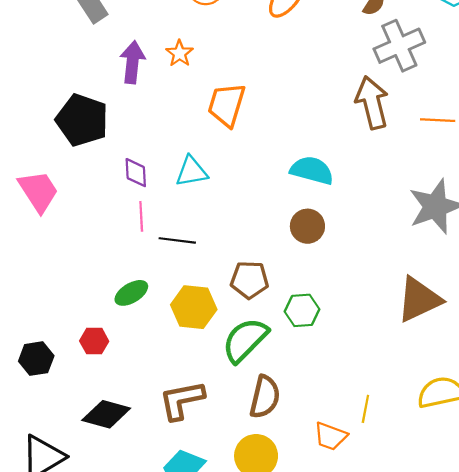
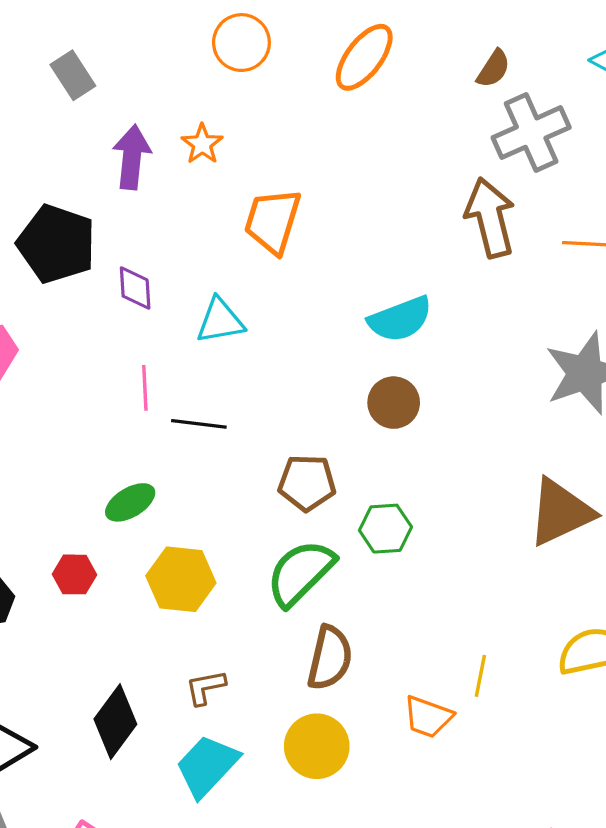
cyan semicircle: (312, 170) -> (400, 319), turned 144
purple diamond: (136, 173) -> (135, 288), moved
yellow hexagon: (194, 307) -> (181, 579), moved
brown L-shape: (182, 400) -> (205, 687), moved, size x0.6
black diamond: (106, 414) -> (115, 722), moved, turned -69

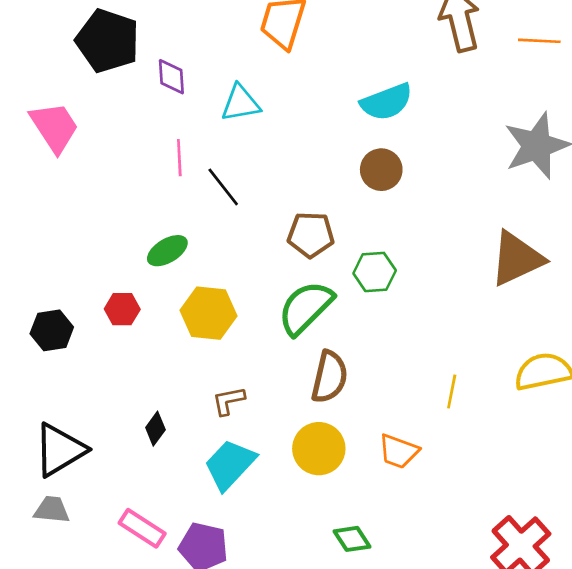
black line: (199, 424) -> (223, 187), turned 45
orange trapezoid: (428, 717) -> (399, 451), moved
black diamond: (115, 722) -> (155, 429), size x0.6

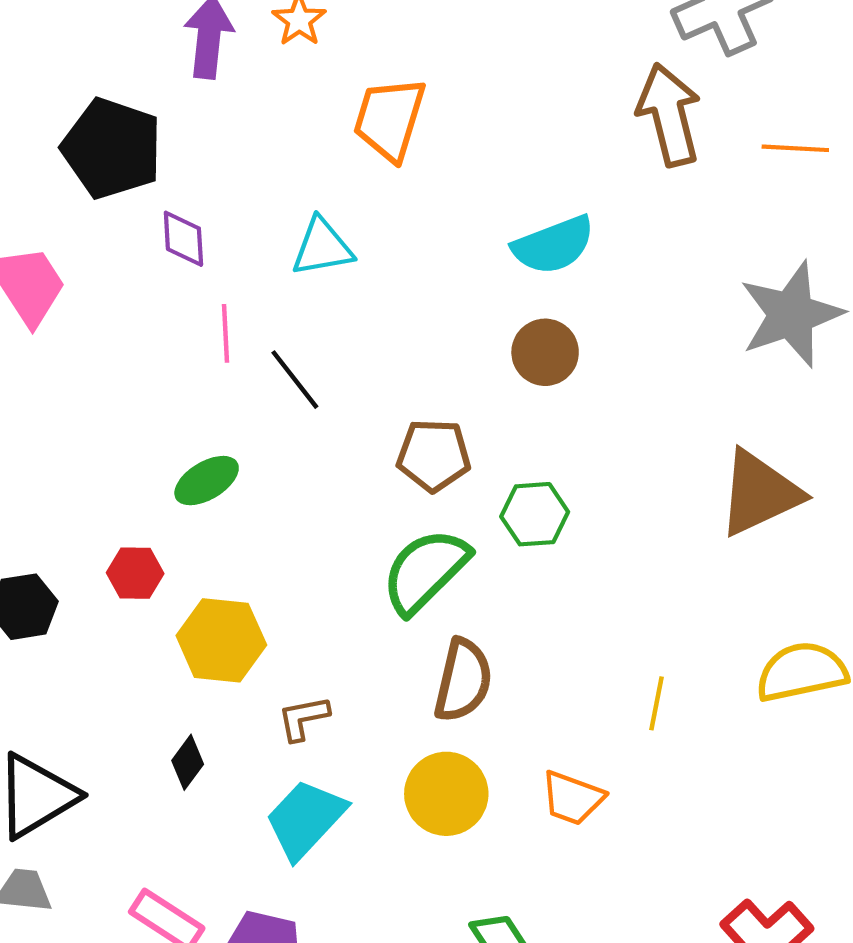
purple diamond: (171, 77) -> (183, 239), moved
yellow hexagon: (209, 313) -> (221, 640), moved

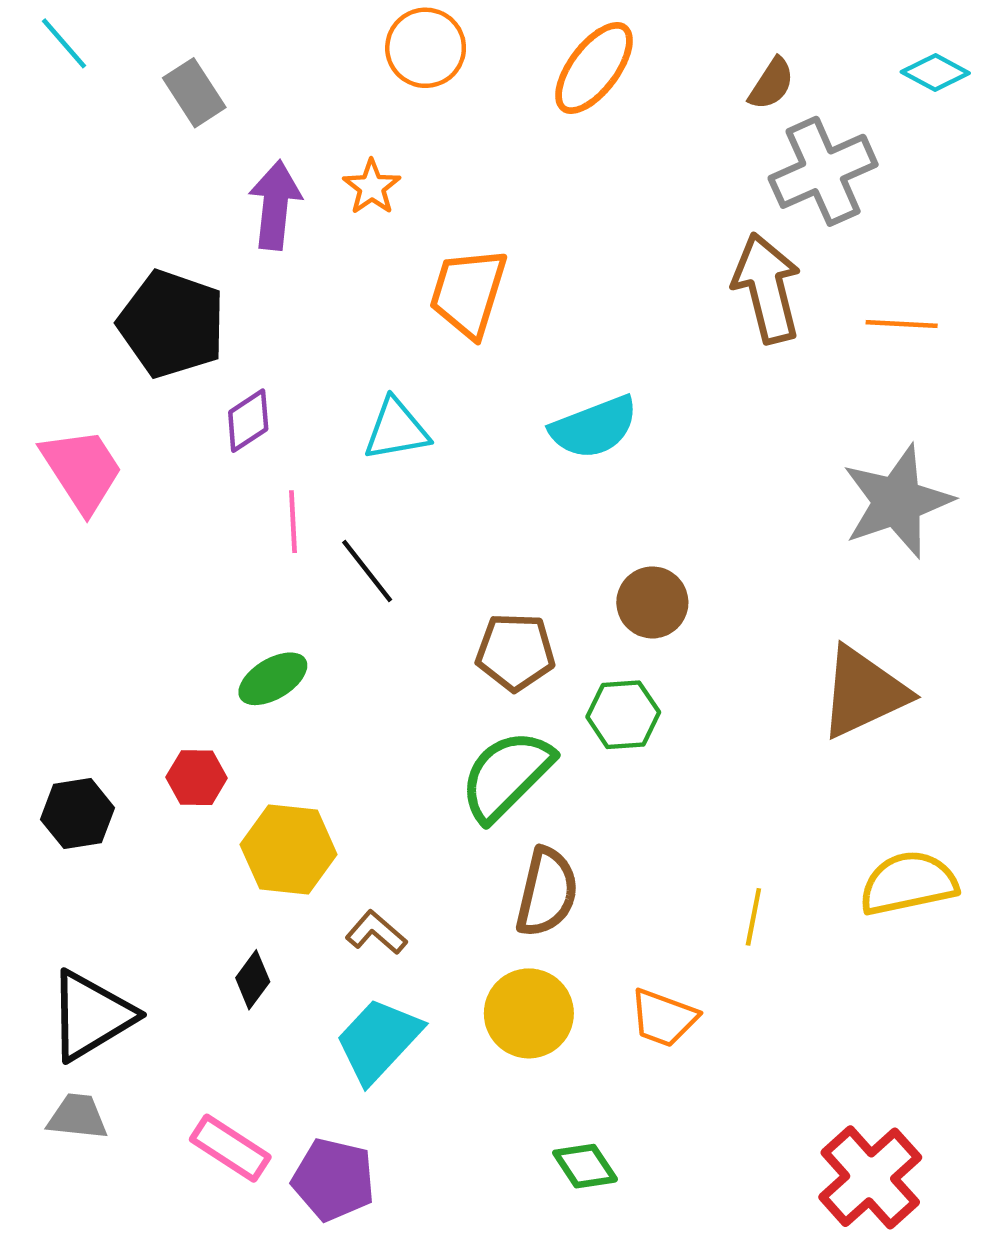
purple diamond: (183, 239) -> (248, 421), turned 60
cyan semicircle: (553, 245) -> (594, 427), moved
brown circle: (545, 352) -> (652, 602), moved
brown L-shape: (303, 718) -> (376, 933), turned 52

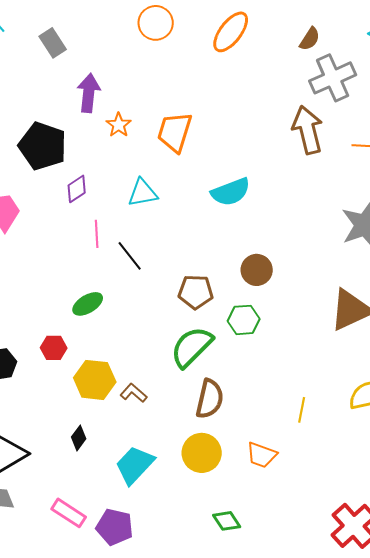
orange star: (372, 187) -> (119, 125), moved
brown L-shape: (376, 933) -> (134, 393), moved

